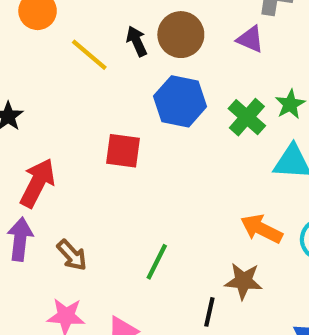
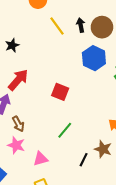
red square: (123, 151) -> (60, 92), moved
brown arrow: (72, 255) -> (18, 124), moved

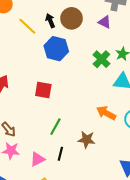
blue hexagon: (94, 58) -> (56, 49), moved
brown star: (103, 149) -> (87, 140), moved
black line: (84, 160) -> (60, 154), moved

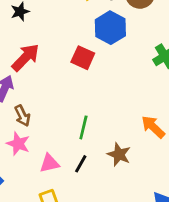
red square: (43, 90) -> (83, 58), moved
green line: (55, 127) -> (83, 127), turned -30

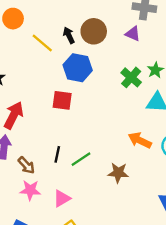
green line: (83, 127) -> (81, 159), turned 60
black line: (81, 164) -> (57, 154), moved

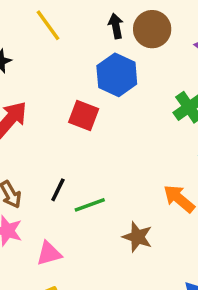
yellow line: (42, 43) -> (48, 25), moved

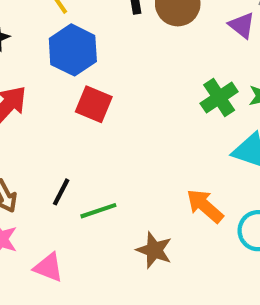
blue hexagon: (117, 75) -> (73, 50), moved
pink triangle: (49, 253) -> (48, 267), turned 36

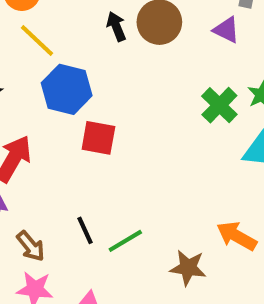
black line: (61, 192) -> (85, 230), turned -40
orange arrow: (205, 206) -> (237, 236), moved

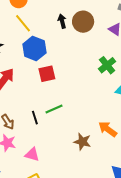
red square: (98, 138) -> (47, 74), turned -30
green line: (125, 241) -> (54, 109), moved

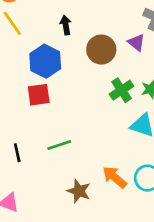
brown circle: (83, 22) -> (101, 50), moved
blue hexagon: (34, 49) -> (45, 61), moved
green line: (54, 109) -> (59, 145), moved

